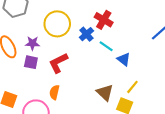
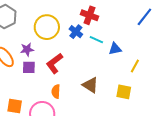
blue triangle: (124, 59) -> (115, 49), turned -40
yellow line: (132, 87) -> (135, 66), moved
brown triangle: (105, 93) -> (90, 85), moved

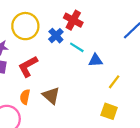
brown triangle: (90, 85) -> (51, 96), moved
yellow square: (124, 92) -> (109, 111), moved

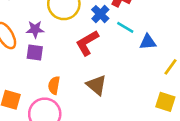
red L-shape: (28, 66) -> (87, 43), moved
orange semicircle: (25, 97) -> (54, 85), moved

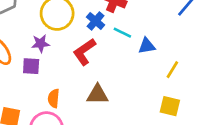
purple star: (35, 29) -> (40, 44), moved
brown triangle: (96, 85) -> (97, 95), turned -35

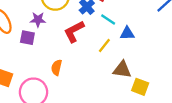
yellow line: (172, 70) -> (104, 46), moved
brown triangle: (97, 95) -> (122, 70), moved
orange semicircle: (54, 98) -> (56, 68), moved

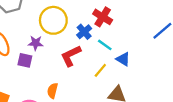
blue triangle: (127, 33) -> (123, 59), turned 32

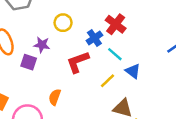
yellow circle: (53, 20) -> (63, 23), size x0.6

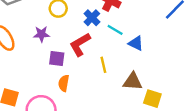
purple square: (29, 62) -> (57, 58), moved
yellow line: (107, 81) -> (103, 65), moved, turned -49

